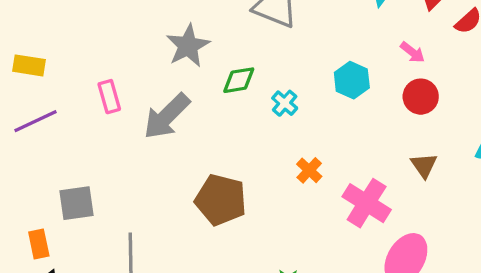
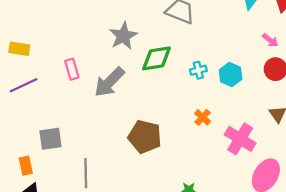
green diamond: (239, 80) -> (157, 58), size x1.4
cyan hexagon: (352, 80) -> (231, 75), moved
cyan cross: (285, 103) -> (198, 70), moved, turned 35

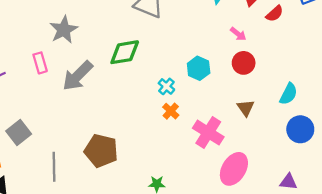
gray star: (123, 36) -> (64, 30), moved
cyan cross: (198, 70) -> (166, 86), moved, turned -35
brown pentagon: (145, 137) -> (101, 151), moved
gray square: (50, 139) -> (19, 132), turned -30

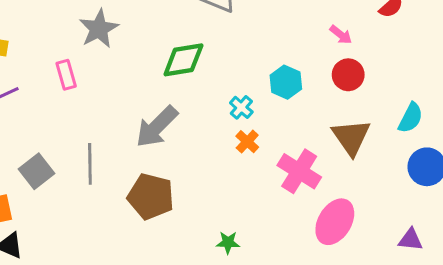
gray arrow: (78, 76) -> (157, 127), moved
brown triangle: (246, 108) -> (351, 137), size x1.6
gray line: (54, 167) -> (90, 164), moved

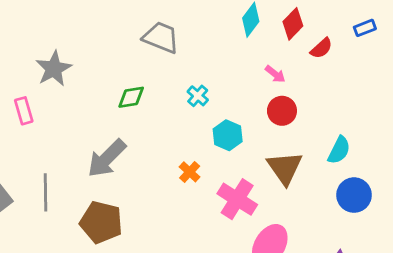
green diamond: (183, 60) -> (131, 97), size x0.7
cyan hexagon: (286, 82) -> (228, 135), moved
cyan cross: (241, 107) -> (198, 96), moved

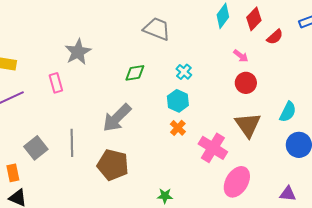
cyan hexagon: (228, 135) -> (178, 101), moved

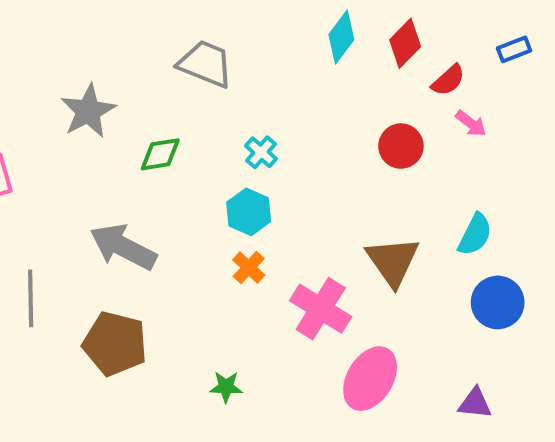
gray star: (78, 52) -> (88, 111), moved
pink arrow: (241, 56) -> (471, 123), moved
red circle: (246, 83) -> (401, 146), moved
gray arrow: (117, 118) -> (123, 247), turned 72
green star: (165, 196) -> (226, 387), moved

